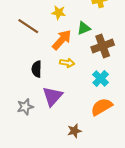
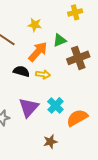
black semicircle: (37, 69) -> (21, 71), moved, turned 105
cyan cross: (101, 78) -> (55, 105), moved

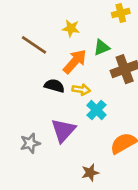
cyan cross: (55, 105) -> (97, 110), moved

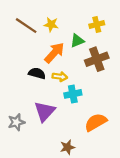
yellow cross: (121, 13) -> (97, 24), moved
brown line: (34, 45) -> (26, 26), moved
cyan cross: (97, 110) -> (73, 94), turned 35

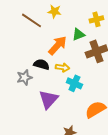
yellow star: (51, 24) -> (54, 11), moved
cyan cross: (73, 94) -> (74, 83), turned 35
gray star: (16, 122) -> (24, 77), moved

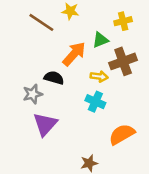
yellow arrow: (62, 67) -> (99, 76), moved
purple triangle: (48, 99) -> (45, 124), moved

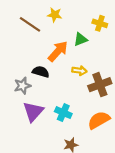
yellow cross: (123, 21) -> (100, 23), turned 32
brown cross: (123, 61) -> (100, 85), moved
cyan cross: (95, 102) -> (63, 113), moved

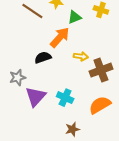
green triangle: (80, 39) -> (75, 17), moved
black semicircle: (41, 72) -> (43, 57), turned -35
gray star: (22, 86) -> (18, 77), moved

